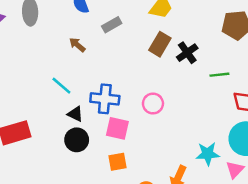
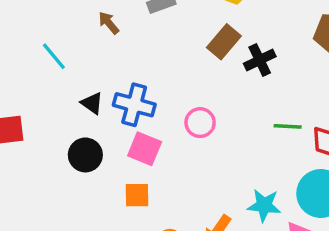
green line: (219, 75) -> (288, 126), moved
cyan line: (61, 86) -> (54, 56), moved
black triangle: (75, 114) -> (92, 103), moved

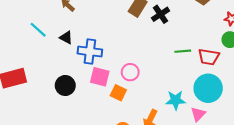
black triangle: (92, 103) -> (66, 38), moved
pink circle: (200, 123) -> (130, 72), moved
orange square: (137, 195) -> (118, 93), moved, turned 35

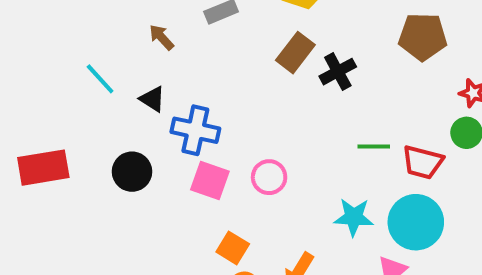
black circle: (65, 86) -> (132, 172), moved
orange square: (118, 93) -> (233, 248), moved
cyan star: (176, 100) -> (354, 217), moved

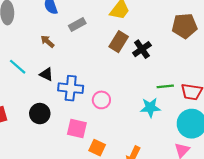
pink circle: (269, 177) -> (101, 100), moved
pink square: (210, 181) -> (77, 129), moved
cyan star: (354, 217) -> (150, 108), moved

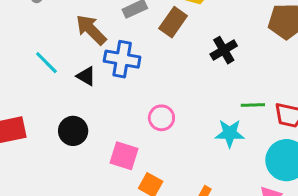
brown arrow: (47, 41) -> (91, 30), size x1.6
brown rectangle: (119, 42) -> (173, 22), moved
blue cross: (71, 88) -> (122, 59), moved

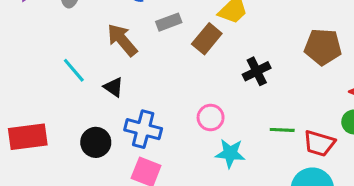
blue cross: (122, 59) -> (143, 129), moved
pink circle: (161, 118) -> (211, 117), moved
cyan star: (230, 133) -> (230, 153), moved

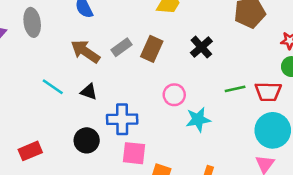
gray rectangle: (169, 22) -> (122, 47), moved
brown rectangle: (207, 39) -> (152, 49), moved
red rectangle: (28, 137) -> (30, 151), size x0.7

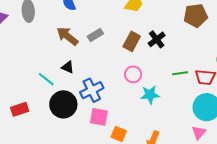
brown rectangle: (152, 49) -> (132, 41), moved
cyan line: (53, 87) -> (46, 79), moved
blue cross: (122, 119) -> (92, 90), turned -30
black circle: (87, 140) -> (63, 104), size x1.4

